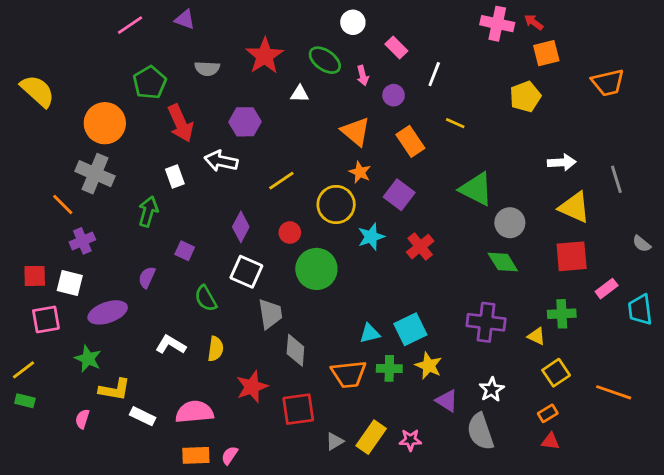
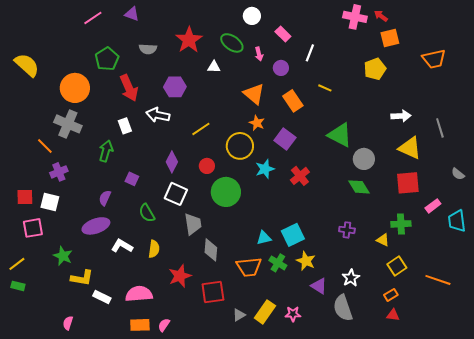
purple ellipse: (108, 312) -> (96, 226), moved
purple cross: (486, 322) -> (347, 230), size x0.6
green cross: (389, 368) -> (278, 263), turned 30
pink semicircle: (82, 419) -> (68, 323), moved

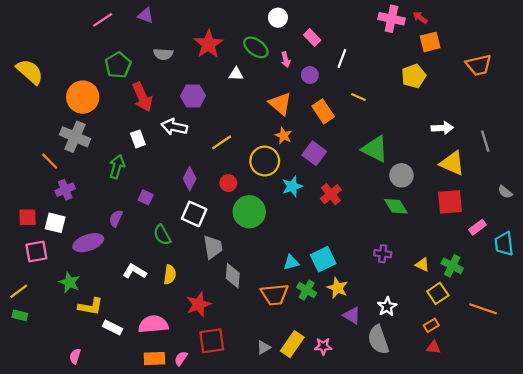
green cross: (401, 224) -> (452, 266), moved, turned 30
purple ellipse: (96, 226) -> (88, 243), moved
red square: (213, 292) -> (212, 341), moved

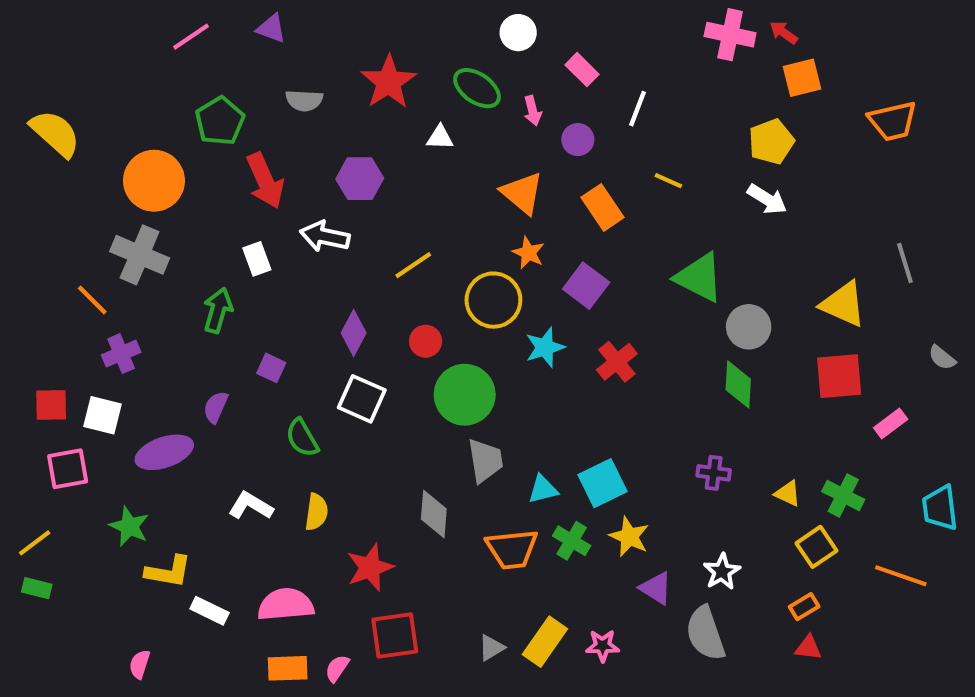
white arrow: (442, 128) -> (767, 199), moved, turned 35
green diamond: (396, 206) -> (738, 384), turned 35
cyan trapezoid: (504, 244) -> (940, 508), moved
gray trapezoid: (213, 247) -> (485, 461), moved

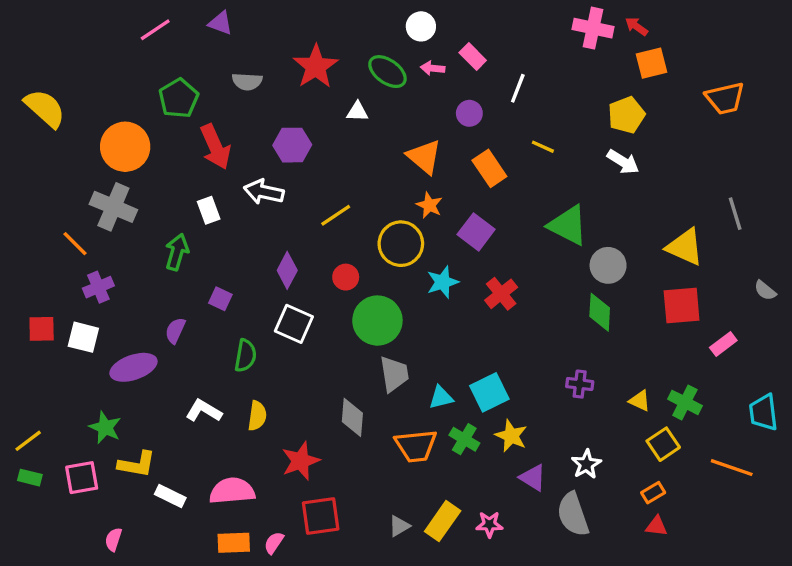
pink arrow: (533, 111) -> (433, 68), moved, turned 110
green semicircle: (302, 438) -> (245, 356), turned -140
pink square: (68, 469) -> (82, 478), moved

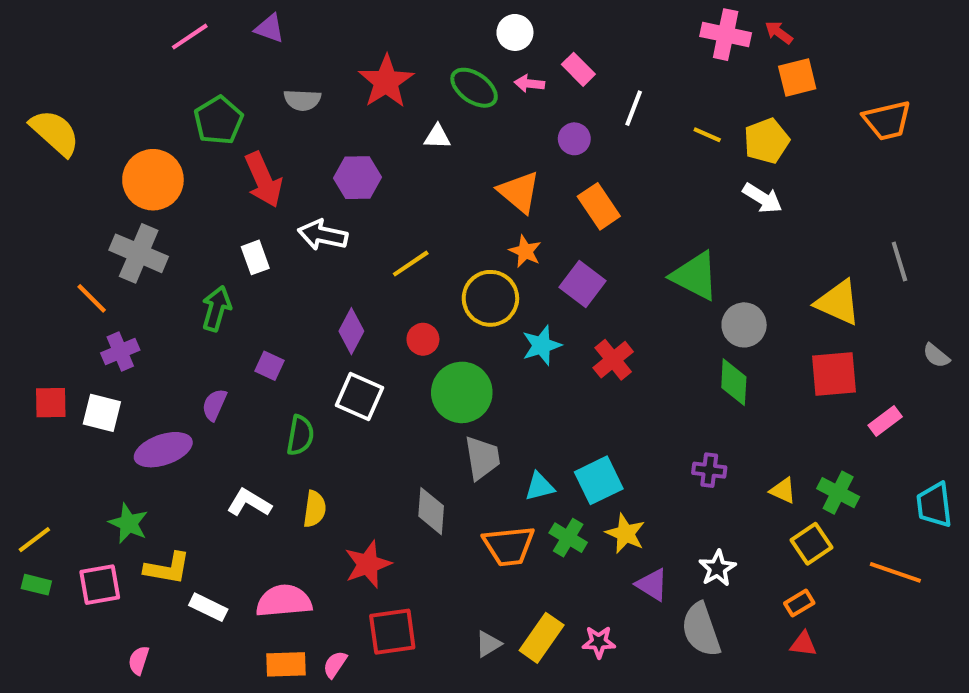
yellow line: (543, 147) -> (707, 135), moved

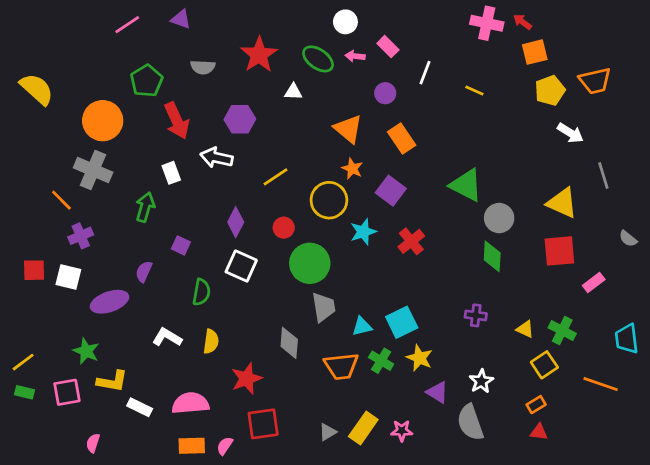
yellow pentagon: (767, 141) -> (550, 90), moved
white arrow: (762, 198) -> (570, 133), moved

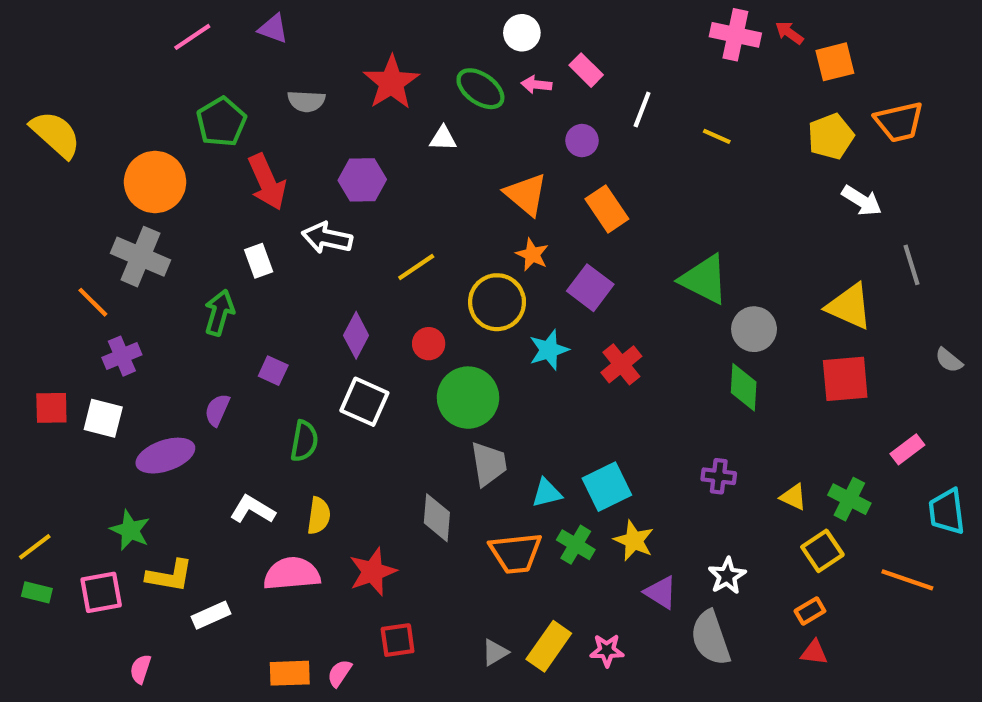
orange square: (535, 52) -> (835, 62), moved
pink rectangle: (594, 283) -> (907, 449), moved
pink semicircle: (190, 403) -> (292, 574), moved
white rectangle: (140, 407) -> (211, 615), turned -50
red square: (263, 424) -> (398, 640), size x0.7

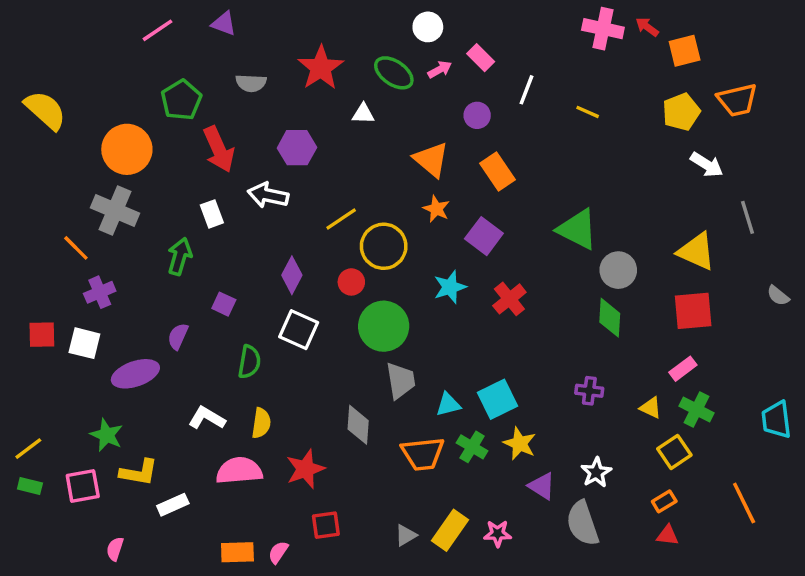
pink arrow: (536, 85) -> (440, 69), turned 145
yellow circle: (497, 302) -> (384, 246), moved
pink rectangle: (907, 449) -> (683, 369), moved
orange line: (907, 580) -> (744, 503), moved, turned 45

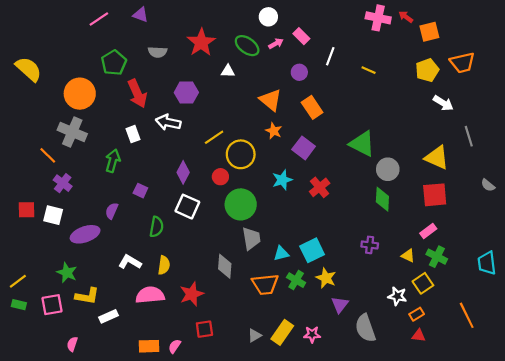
purple cross: (100, 292) -> (63, 183), turned -30
white star: (596, 472) -> (397, 296), moved, turned -30
purple triangle: (542, 486) -> (340, 305), turned 36

